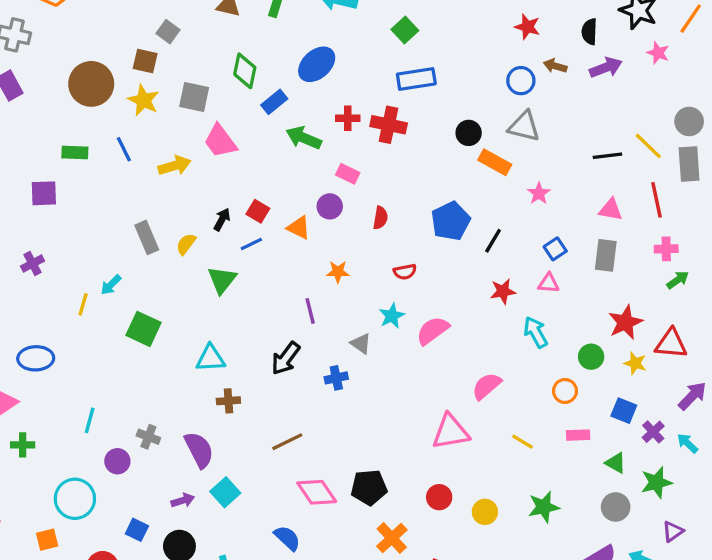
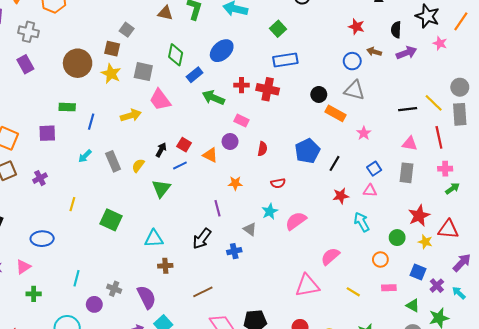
blue line: (124, 149) -> (91, 122), moved, turned 42
cyan arrow: (111, 285) -> (85, 156), moved

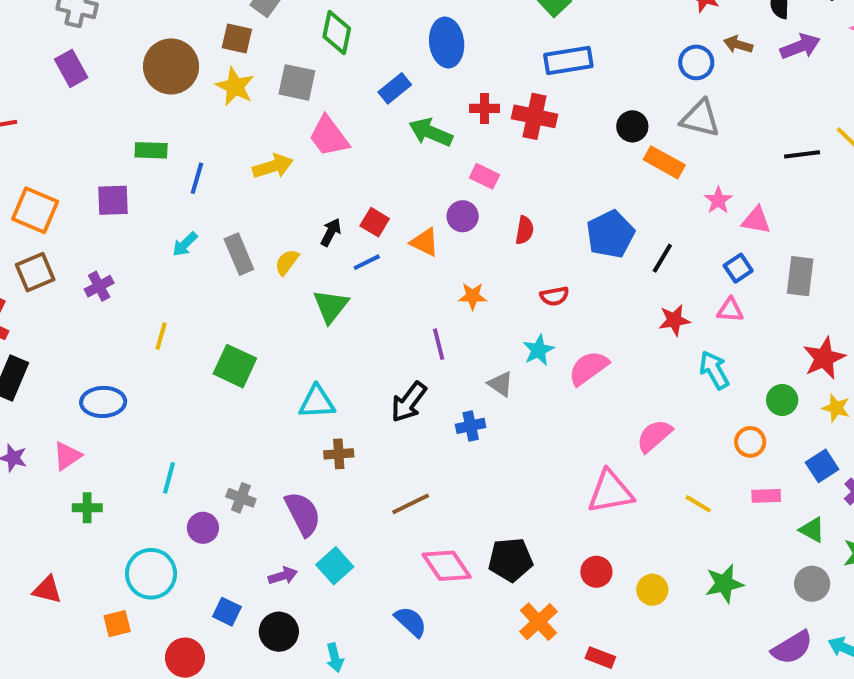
blue ellipse: (222, 51) -> (447, 42), turned -55
green diamond: (176, 55) -> (337, 33), moved
pink triangle: (410, 144) -> (756, 220), moved
blue square: (418, 272) -> (822, 466), turned 35

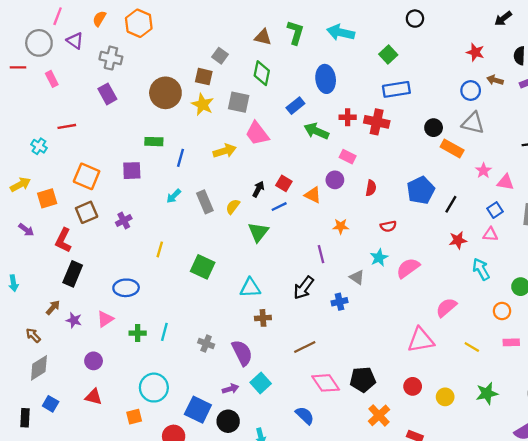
green cross: (87, 508) -> (138, 333), moved
purple circle: (203, 528) -> (94, 361), moved
blue square: (227, 612) -> (198, 410), size x1.6

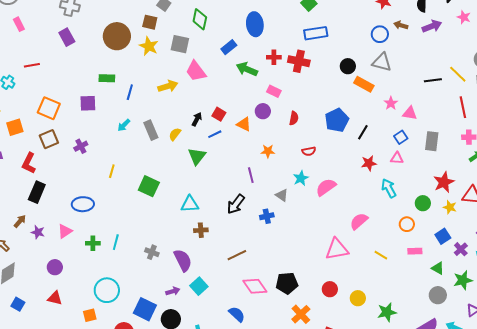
green star: (487, 393) -> (387, 312), moved

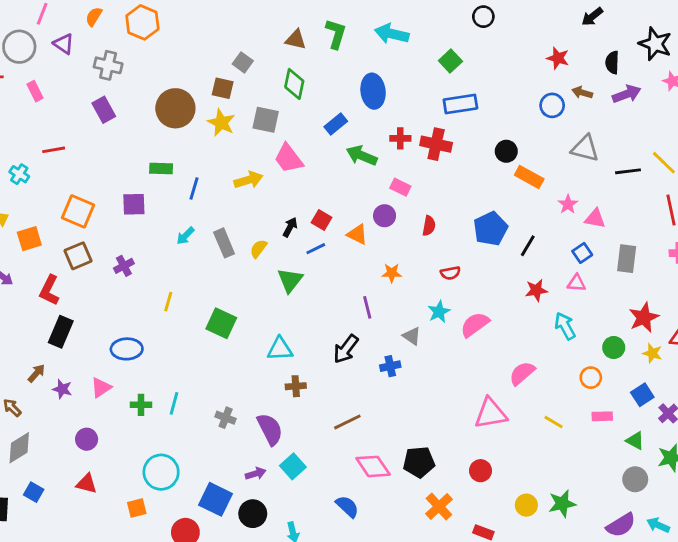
gray triangle: (382, 62) -> (585, 148), moved
yellow circle: (358, 298) -> (526, 505), moved

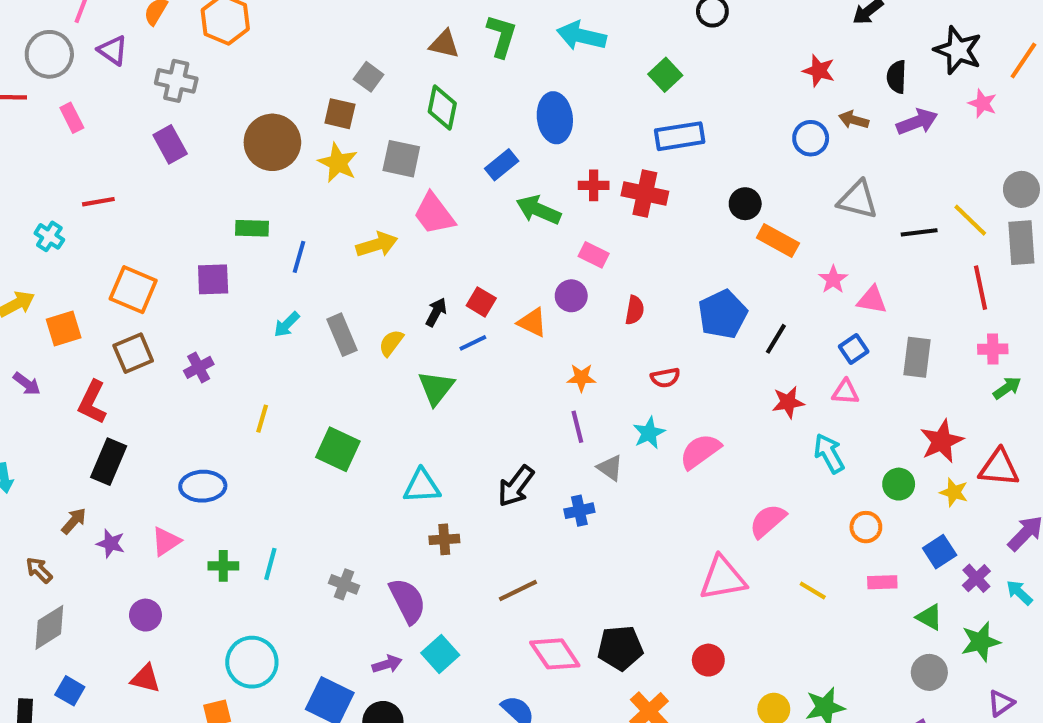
purple line: (367, 307) -> (577, 427), moved

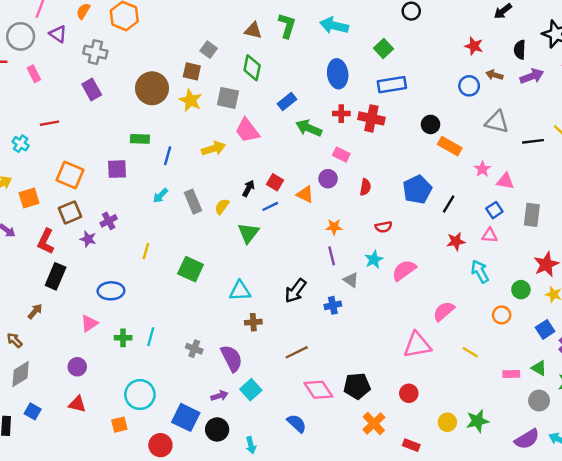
blue ellipse: (555, 118) -> (338, 74), moved
purple star: (111, 543) -> (88, 239), moved
pink rectangle: (882, 582) -> (511, 374), moved

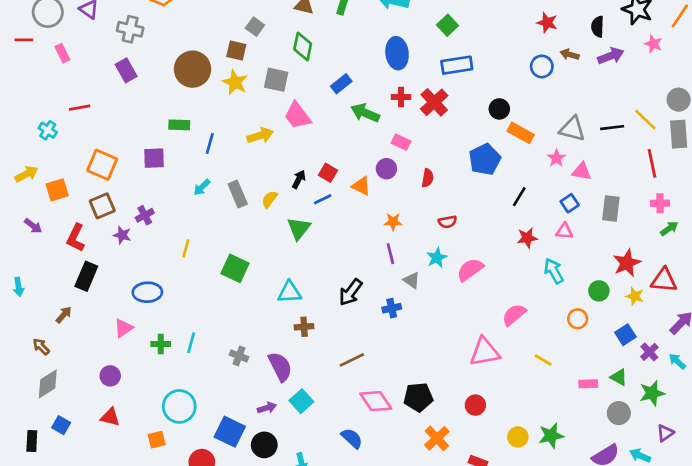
red cross: (371, 118) -> (434, 102), turned 35
gray triangle: (497, 122) -> (572, 129), moved
blue pentagon: (417, 190) -> (485, 159), moved

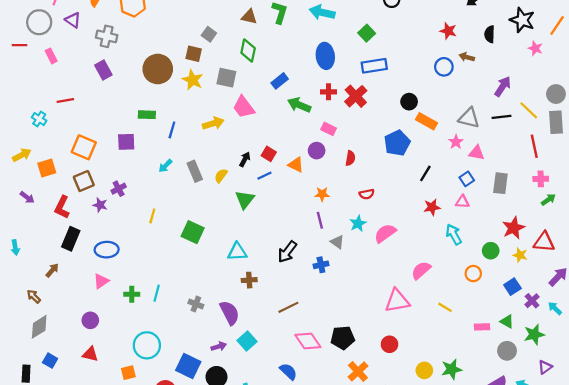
purple arrow: (611, 56) -> (503, 86), moved, turned -36
blue ellipse: (147, 292) -> (107, 250), moved

